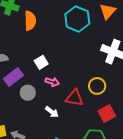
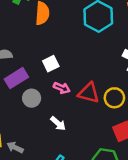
red triangle: (75, 98) -> (89, 93), moved

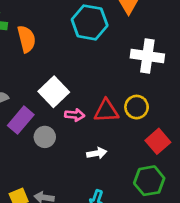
white square: (51, 64) -> (54, 92), size x1.5
white arrow: (58, 123) -> (97, 153), moved, turned -35

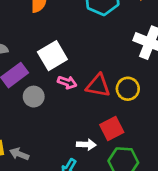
red square: (158, 141) -> (112, 128), moved
white arrow: (97, 153) -> (86, 145), moved

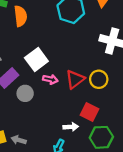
red triangle: (98, 86) -> (75, 79), turned -42
red square: (112, 128) -> (89, 112), turned -30

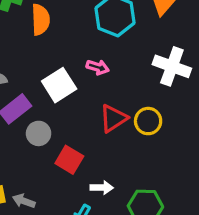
pink arrow: (50, 79) -> (98, 67), moved
red square: (89, 112) -> (69, 160), moved

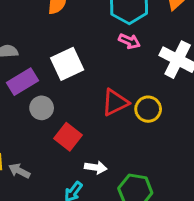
pink arrow: (98, 67) -> (129, 41), moved

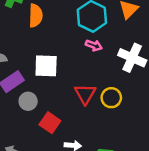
white square: (67, 64) -> (46, 66), turned 30
red triangle: (115, 102) -> (85, 94), turned -30

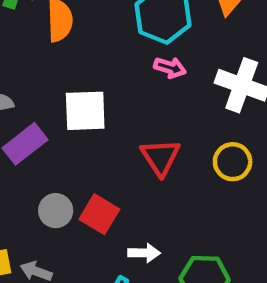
yellow circle: (111, 98) -> (233, 162), moved
gray circle: (28, 101) -> (56, 211), moved

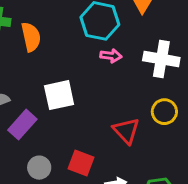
red triangle: (160, 157) -> (126, 131), moved
gray circle: (56, 211) -> (39, 168), moved

